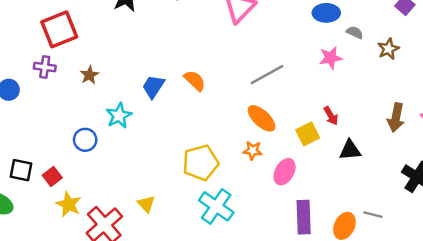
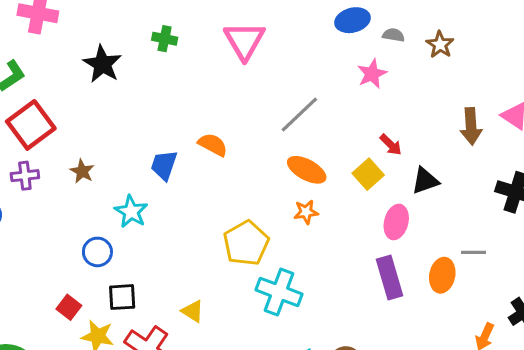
black square: (21, 170) -> (122, 297), moved
pink ellipse: (285, 172) -> (396, 222), moved

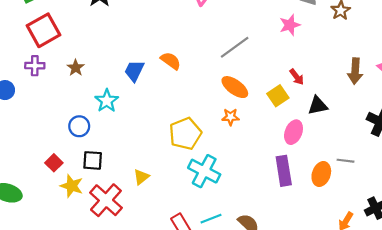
yellow triangle: (193, 311) -> (141, 177), turned 42

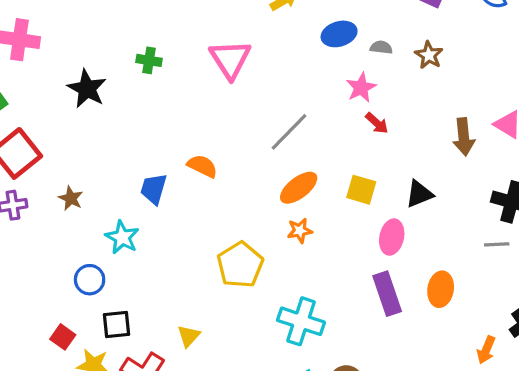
red arrow: (297, 77) -> (377, 123), moved
orange ellipse: (235, 87) -> (299, 188), turned -64
yellow square: (278, 96) -> (361, 190), turned -30
gray line: (346, 161) -> (497, 244), moved
cyan cross: (204, 171) -> (301, 321), moved

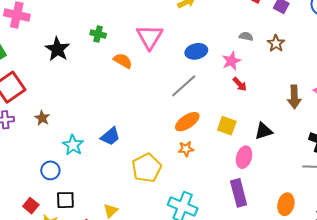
blue ellipse: (339, 34) -> (196, 51), moved
orange semicircle: (202, 166) -> (123, 61), moved
blue trapezoid: (154, 189) -> (110, 136), moved, turned -150
orange ellipse: (441, 289) -> (286, 204), moved

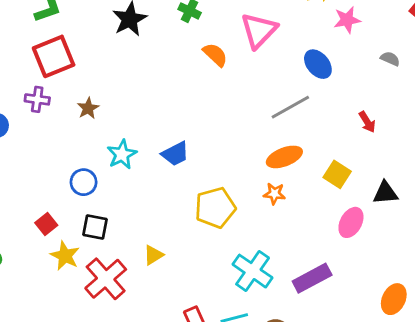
blue ellipse: (196, 51) -> (318, 64), turned 50
pink star: (231, 61) -> (347, 20), moved
purple rectangle: (239, 193) -> (312, 278), moved, turned 64

